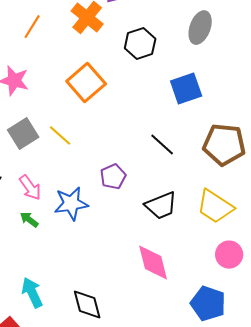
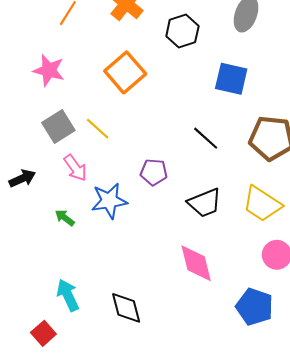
blue square: (186, 89) -> (231, 79), turned 32
purple pentagon: (113, 177) -> (154, 172), turned 30
pink arrow: (30, 188) -> (75, 168), moved

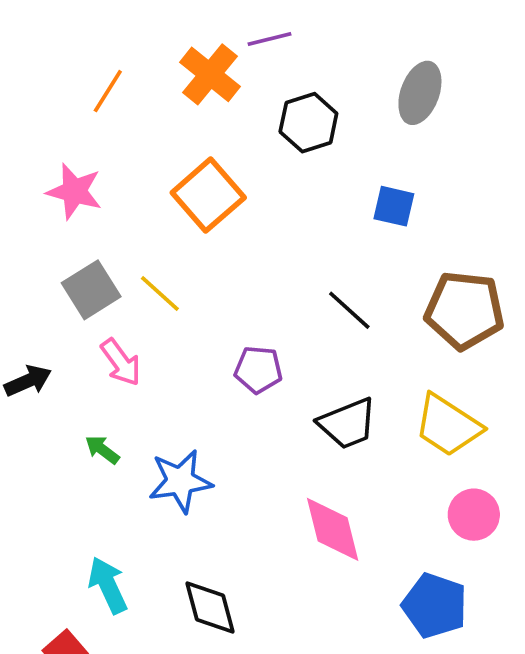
blue square: (231, 79) -> (394, 206), size x0.7
blue star: (109, 201) -> (180, 481), moved

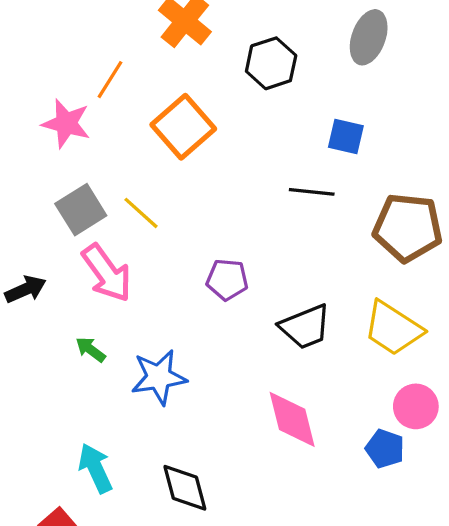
orange line: (108, 91) -> (110, 80), moved
black line: (349, 310) -> (312, 192), moved, turned -36
pink arrow: (121, 362) -> (107, 273), size x1.4
blue pentagon: (435, 606) -> (385, 449), moved, size x0.7

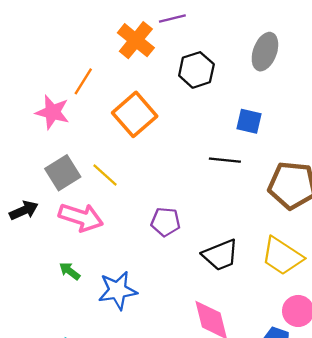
pink arrow: (107, 273) -> (81, 217), turned -36
black arrow: (26, 289) -> (24, 210), moved

